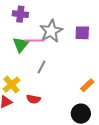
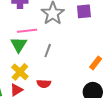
pink line: (34, 41) -> (27, 31), moved
green triangle: (21, 45) -> (19, 45), moved

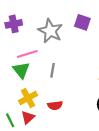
purple square: (84, 11) -> (82, 22), turned 35
yellow cross: (20, 72) -> (28, 98), turned 30

